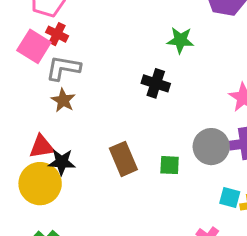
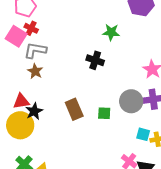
black star: (62, 162) -> (34, 111), turned -30

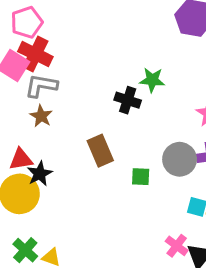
red cross: (31, 28) -> (35, 54), size x1.6
green star: (111, 32) -> (152, 80), moved
brown rectangle: (74, 109) -> (100, 151), moved

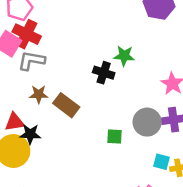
brown star: (41, 116) -> (39, 94), moved, turned -30
brown rectangle: (100, 151) -> (66, 105), moved, turned -30
black star: (40, 174) -> (30, 134), turned 30

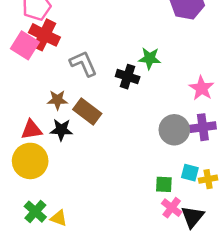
gray L-shape: (31, 61) -> (83, 64), moved, turned 56
black star: (30, 134) -> (61, 130), moved
green square: (115, 137) -> (164, 184), moved

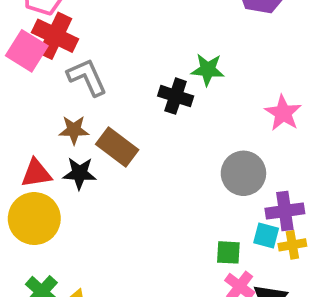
gray L-shape: (83, 64) -> (87, 77), moved
purple cross: (203, 127) -> (285, 211), moved

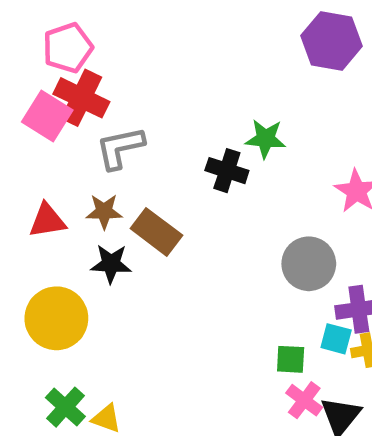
gray L-shape: (87, 77) -> (120, 148), turned -78
red triangle: (36, 173) -> (47, 221), moved

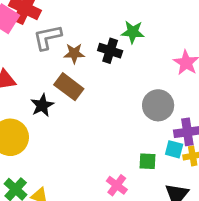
brown star: (104, 211) -> (74, 53), moved
black star: (111, 264) -> (42, 105), turned -30
pink cross: (304, 400) -> (117, 185), moved

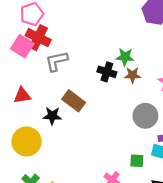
brown star: (74, 53) -> (133, 75), moved
black star: (42, 105) -> (52, 116), turned 30

